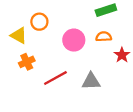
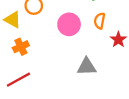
orange semicircle: (104, 37) -> (100, 21), turned -77
red line: (55, 78) -> (18, 80), moved

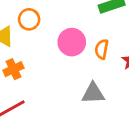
orange semicircle: (100, 21) -> (102, 49), moved

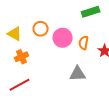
orange circle: (29, 19) -> (41, 29), moved

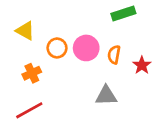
orange circle: (41, 29) -> (57, 48), moved
yellow triangle: (15, 34) -> (25, 31), moved

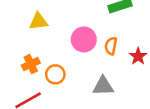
yellow triangle: (25, 31) -> (38, 21), moved, turned -36
orange circle: (57, 48) -> (55, 74), moved

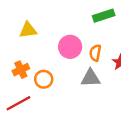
gray triangle: (103, 86) -> (90, 78), moved

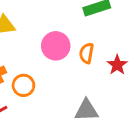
gray triangle: (90, 78) -> (86, 110), moved

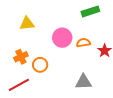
orange semicircle: (86, 53) -> (83, 43), turned 72

